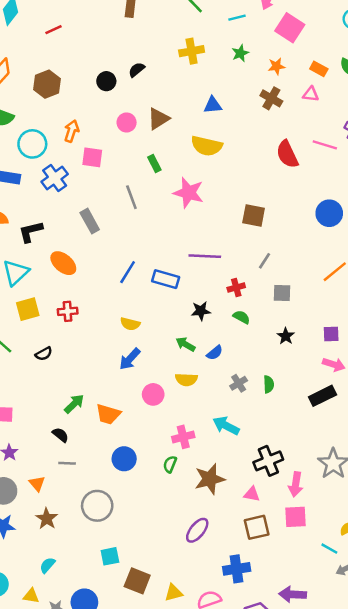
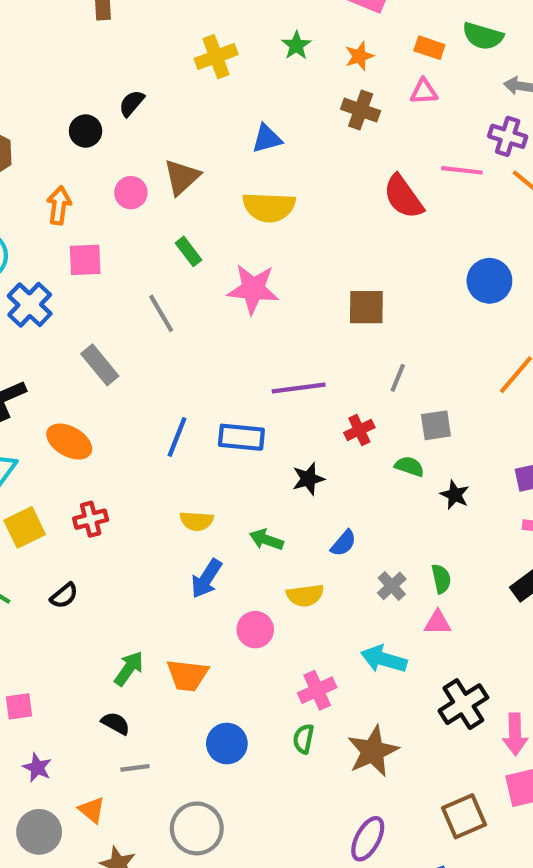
orange arrow: (72, 131) -> (59, 205), moved
green semicircle: (241, 317) -> (409, 466), moved
green arrow: (185, 344) -> (266, 540), moved
pink triangle: (252, 494) -> (438, 623), moved

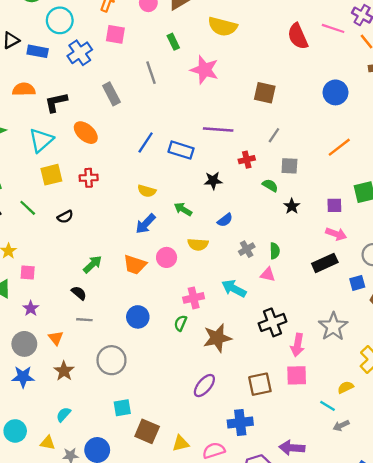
orange trapezoid: (187, 675) -> (135, 265), moved

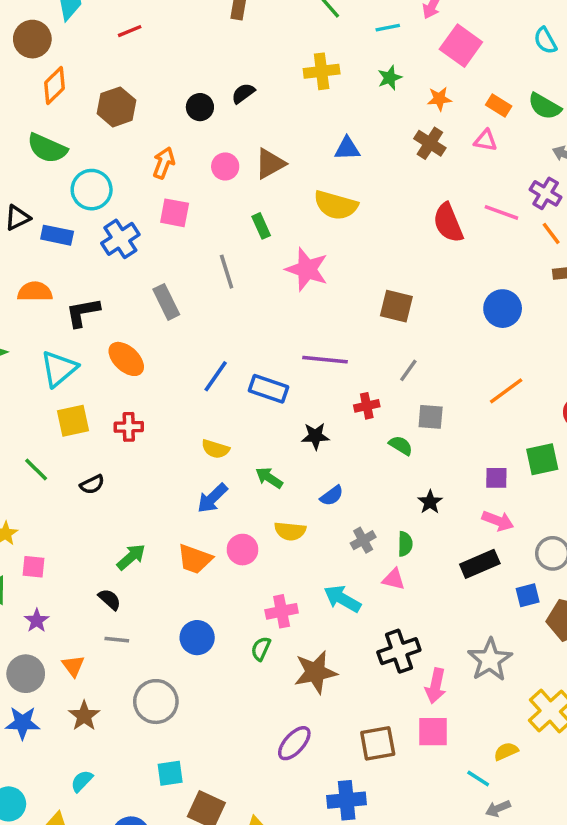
black star: (292, 206) -> (430, 502), moved

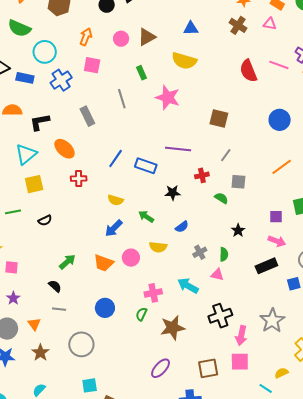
red cross: (129, 427) -> (79, 179), moved
green line: (36, 469) -> (13, 212), turned -56

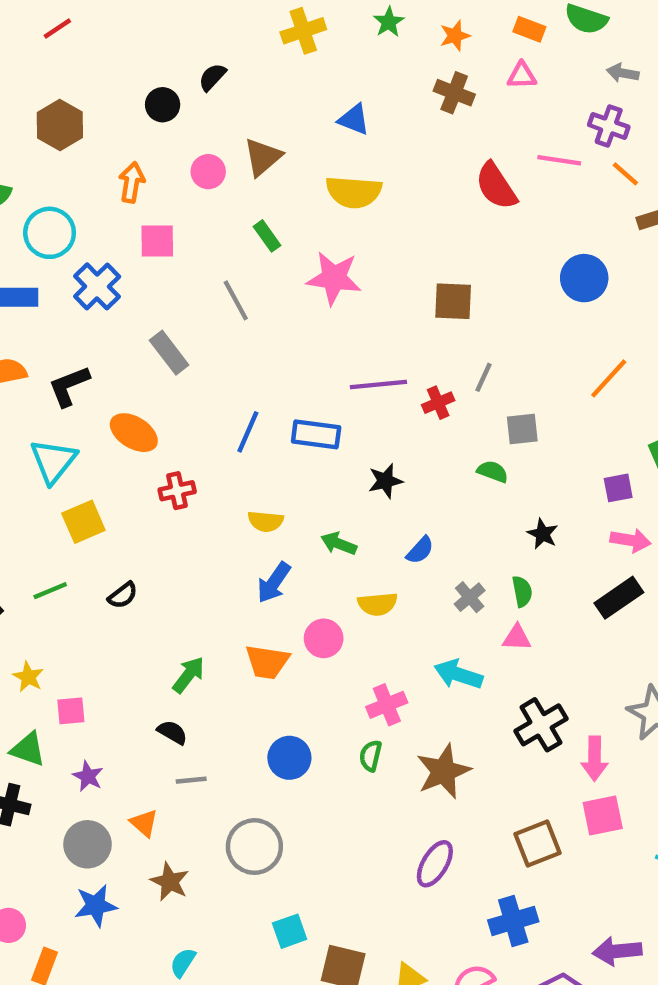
blue triangle: (191, 28) -> (354, 119), turned 35
red cross: (202, 175) -> (438, 403), moved

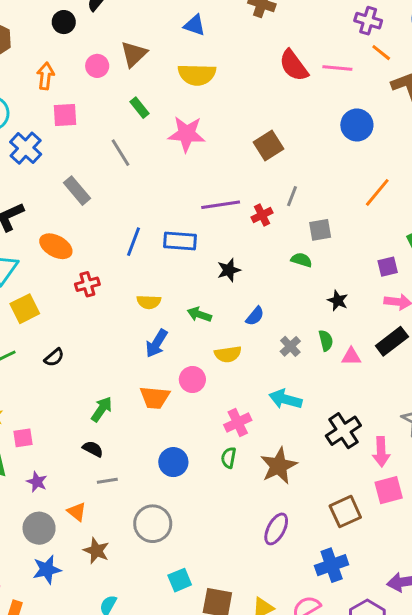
pink line: (559, 160) -> (337, 68), moved
brown square: (453, 301) -> (268, 145), turned -32
pink triangle: (517, 638) -> (351, 357), moved

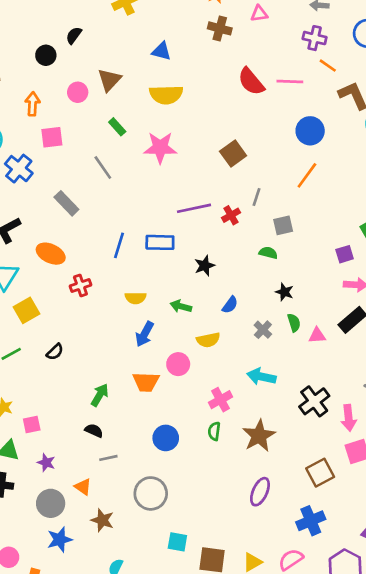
orange line: (377, 192) -> (307, 175), moved
black star: (338, 301) -> (284, 292), moved
cyan square: (180, 580) -> (177, 542), turned 36

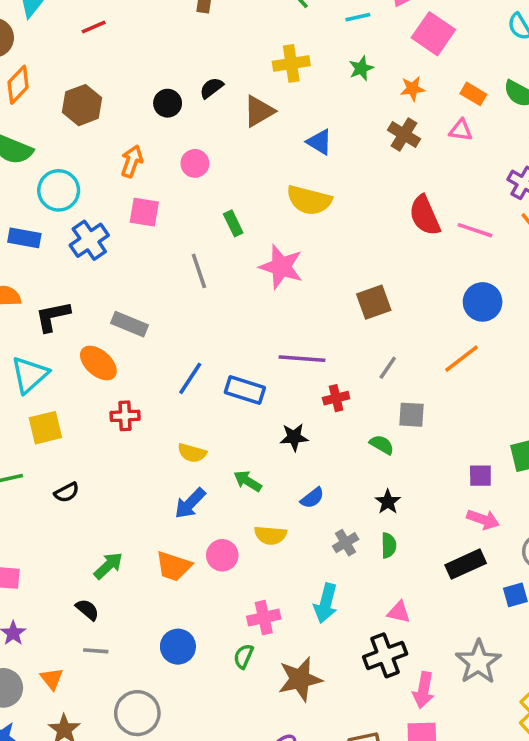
brown triangle: (109, 80) -> (259, 111), moved
gray rectangle: (66, 203) -> (129, 324), moved, turned -40
red cross: (231, 215) -> (336, 398), moved
pink triangle: (317, 335) -> (399, 612), moved
cyan arrow: (261, 377) -> (326, 603), turned -104

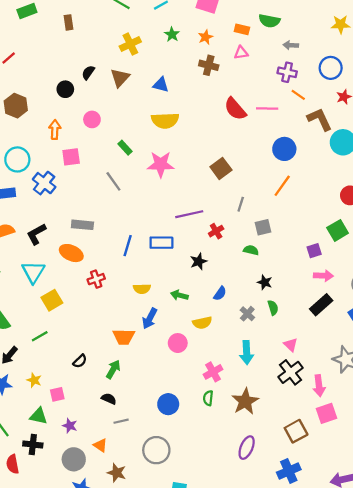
black semicircle: (67, 492) -> (80, 361), moved
orange trapezoid: (173, 566) -> (124, 337), moved
pink triangle: (399, 612) -> (291, 345), turned 48

